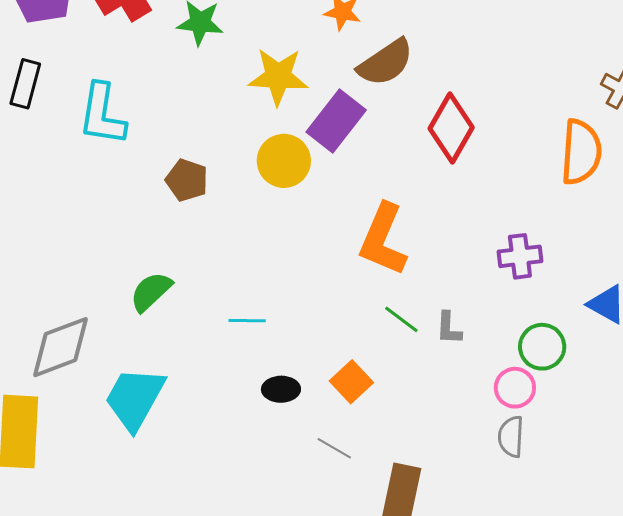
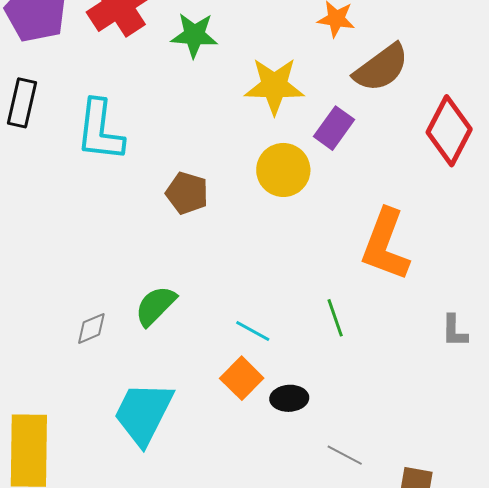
purple rectangle: (336, 121) -> (334, 128), size x0.7
green line: (401, 319) -> (335, 318), moved, turned 36
cyan line: (247, 321) -> (253, 331), turned 30
gray diamond: (60, 347) -> (91, 328), moved, size x0.5
orange square: (351, 382) -> (242, 378), moved

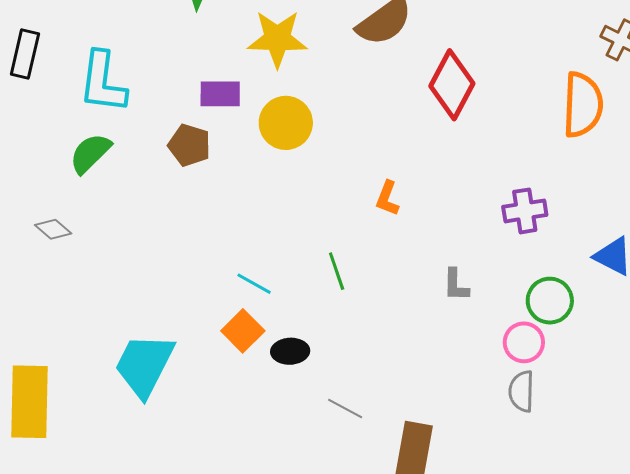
purple rectangle: (334, 128) -> (220, 94), moved, turned 54
orange L-shape: (385, 245) -> (387, 198), size x0.5
green semicircle: (156, 306) -> (90, 153), moved
gray diamond: (91, 328) -> (53, 229), moved, turned 63

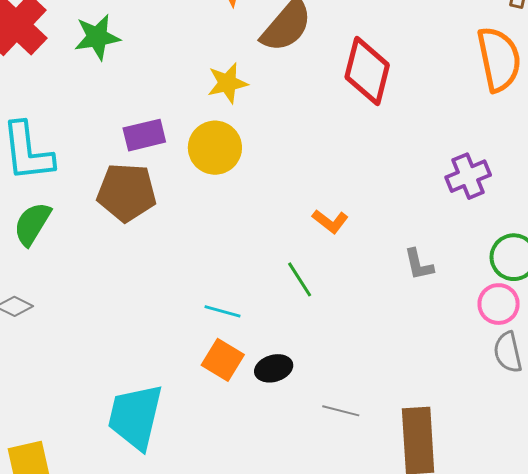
yellow star: (277, 39) -> (227, 83), moved, size x0.7
brown pentagon: (189, 145) -> (127, 192), size x1.4
orange L-shape: (387, 198) -> (330, 221), moved, turned -60

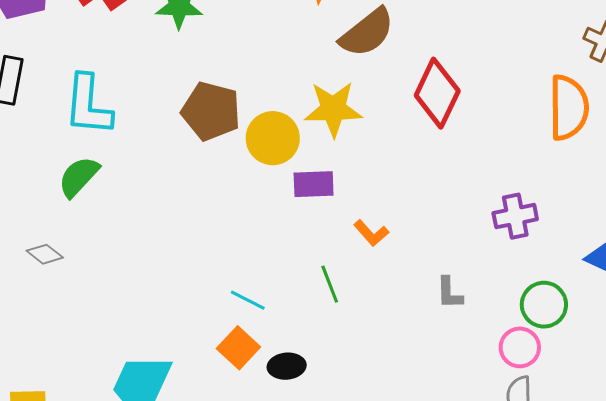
yellow star: (227, 83) -> (333, 109), moved, size x1.4
purple rectangle: (144, 135) -> (314, 184), moved
brown pentagon: (127, 192) -> (211, 111), moved

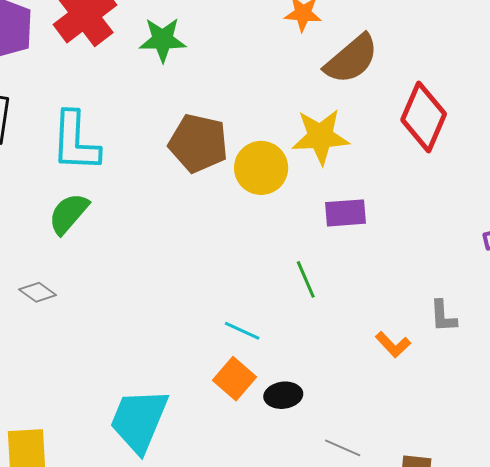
purple rectangle: (314, 184) -> (346, 213), moved
orange L-shape: (371, 233) -> (393, 345), moved
green line: (330, 284) -> (306, 279), moved

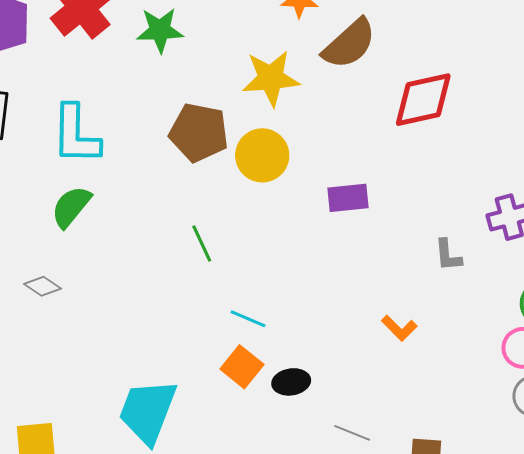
red diamond: (424, 117) -> (423, 100), turned 56
yellow star: (320, 137) -> (271, 78), moved
green line: (306, 279) -> (202, 243), moved
gray L-shape: (443, 316) -> (448, 255), moved

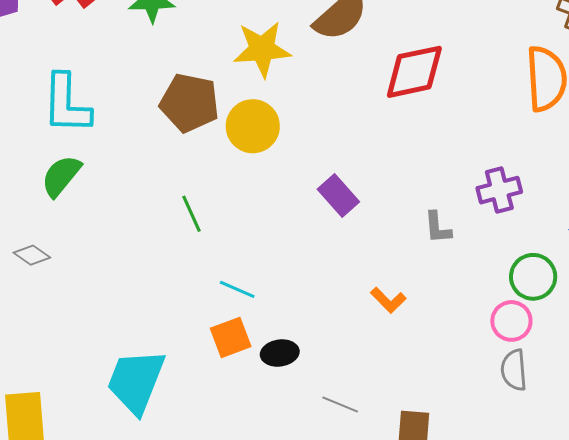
purple rectangle: (348, 198) -> (338, 195), moved, turned 54
orange square: (242, 367) -> (231, 337), turned 30

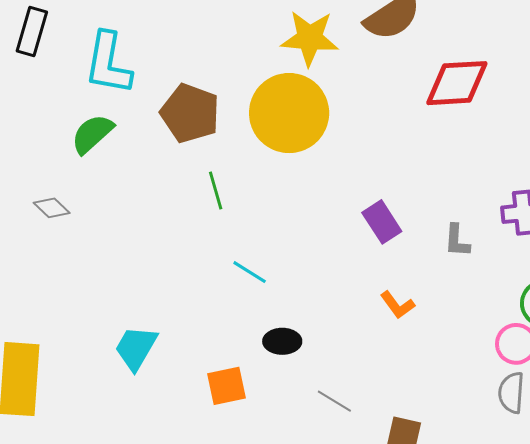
brown pentagon: (190, 103) -> (190, 113), moved
yellow circle: (253, 126) -> (289, 113), size x1.5
purple rectangle: (338, 195) -> (382, 222), moved
orange square: (231, 337) -> (226, 386), moved
cyan trapezoid: (136, 381) -> (136, 348), size x0.7

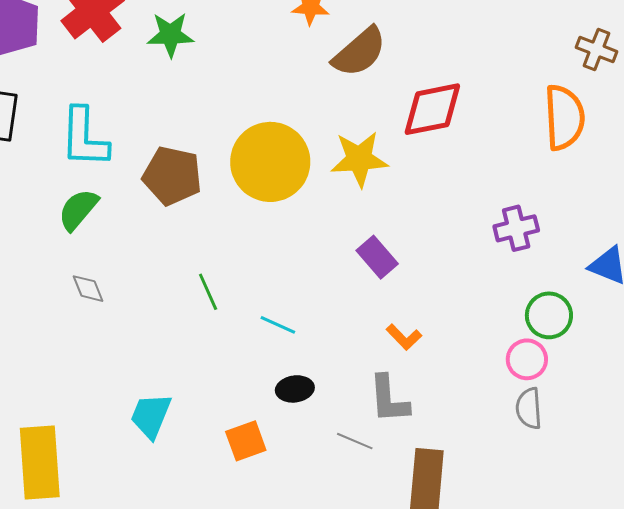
yellow star: (310, 38) -> (359, 159), moved
green line: (216, 191) -> (208, 292), moved
gray diamond: (52, 208) -> (88, 289), moved, turned 33
gray L-shape: (457, 241) -> (389, 399), moved, size x1.5
cyan line: (250, 272) -> (278, 325), moved

